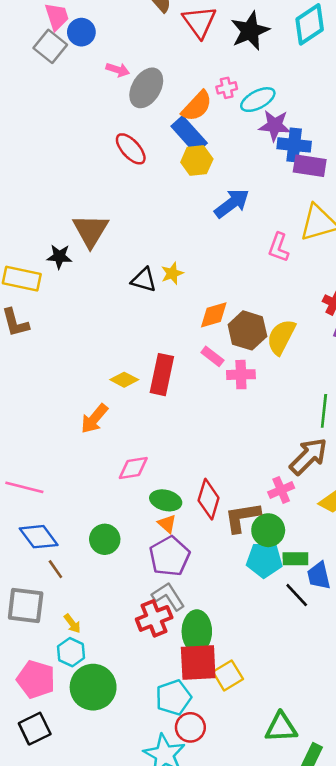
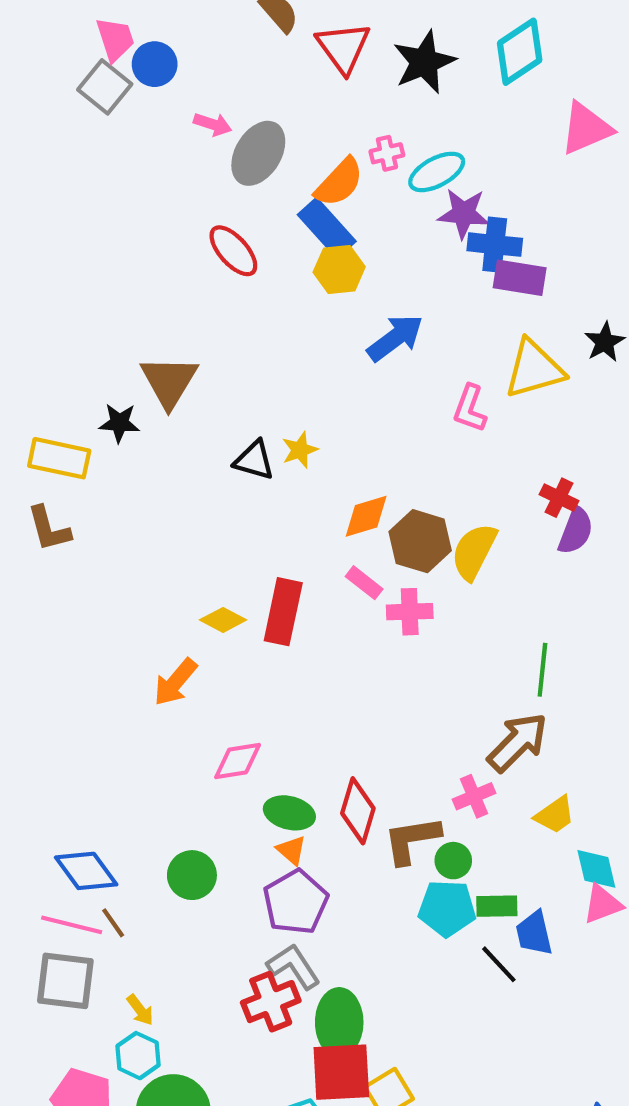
pink line: (24, 487) -> (72, 925), moved
green circle: (268, 530) -> (453, 861), size x0.7

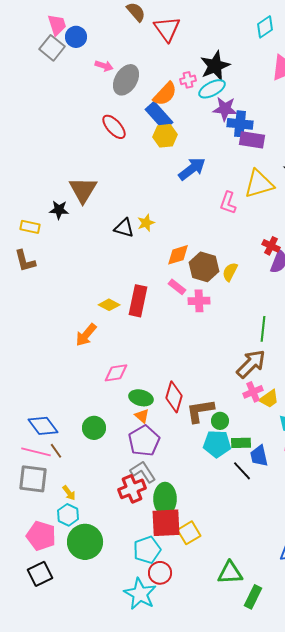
cyan diamond: (520, 52) -> (265, 27), moved, size x0.7
black star: (424, 62) -> (215, 66), moved
yellow rectangle: (59, 458) -> (30, 227), size x0.7
yellow semicircle: (474, 552) -> (230, 272), size x0.7
pink cross: (474, 796) -> (253, 392), moved

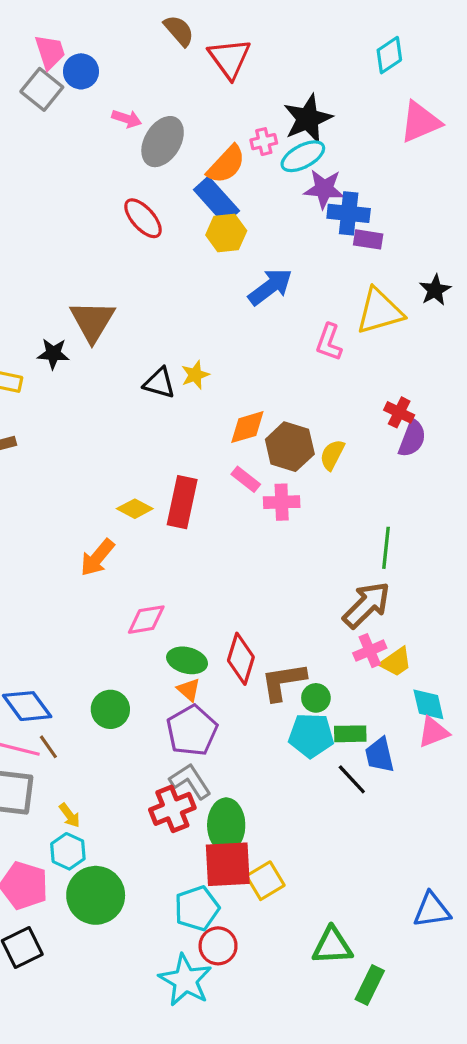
purple rectangle: (252, 140) -> (368, 239), size x0.7

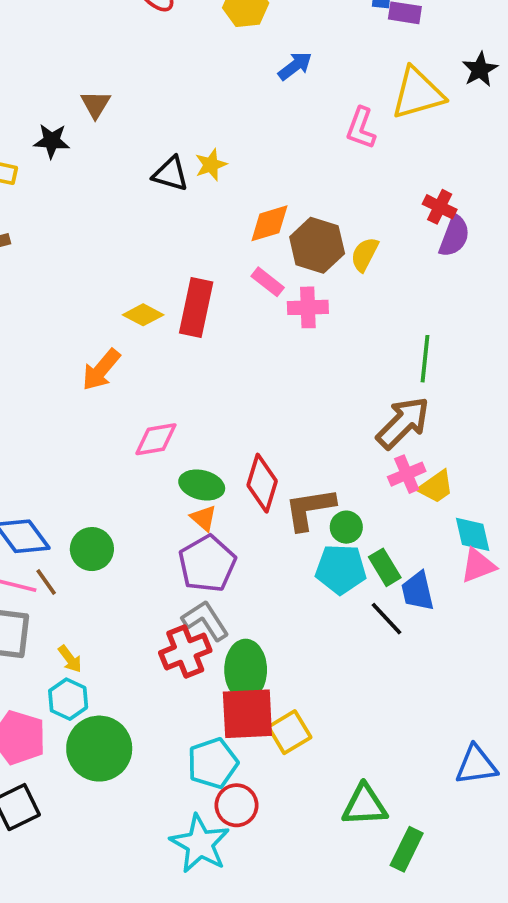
blue arrow: (270, 287) -> (295, 66), size x0.7
brown triangle: (92, 321) -> (96, 104), size x0.6
green circle: (110, 709) -> (92, 549), moved
green rectangle: (350, 734) -> (385, 567), turned 60

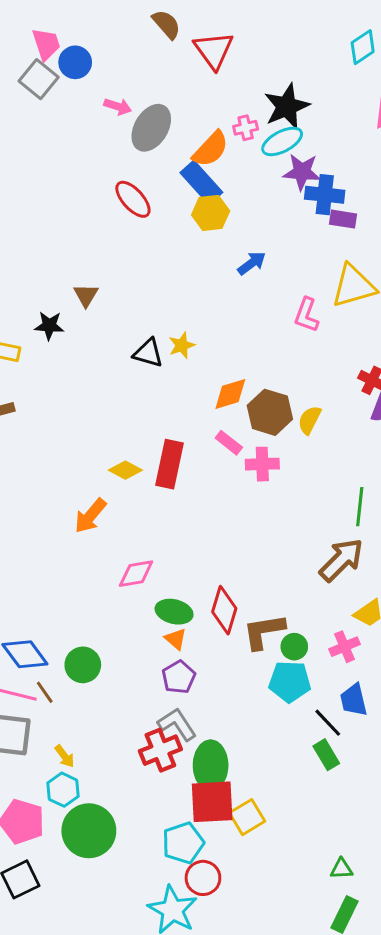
pink cross: (407, 474) -> (344, 647), moved
purple pentagon: (207, 564) -> (179, 677), size x0.7
green rectangle: (385, 567) -> (326, 755), moved
green triangle: (365, 805) -> (341, 869), moved, size x0.6

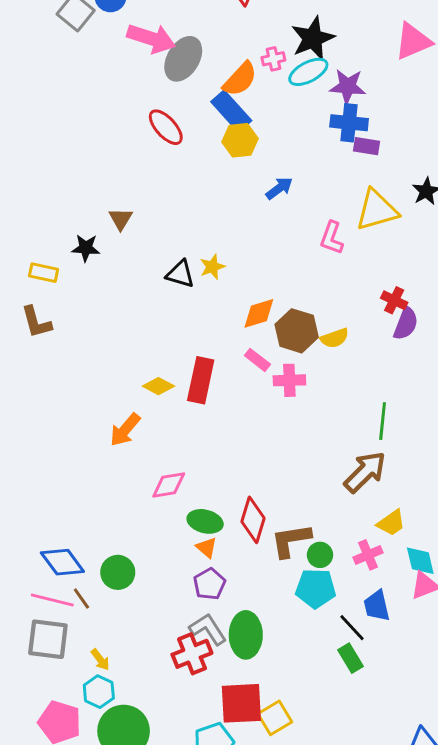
pink arrow: (118, 106) -> (151, 38), size x1.8
purple star: (302, 172) -> (348, 86), moved
yellow semicircle: (309, 420) -> (335, 338), turned -136
green ellipse: (211, 765) -> (246, 635), moved

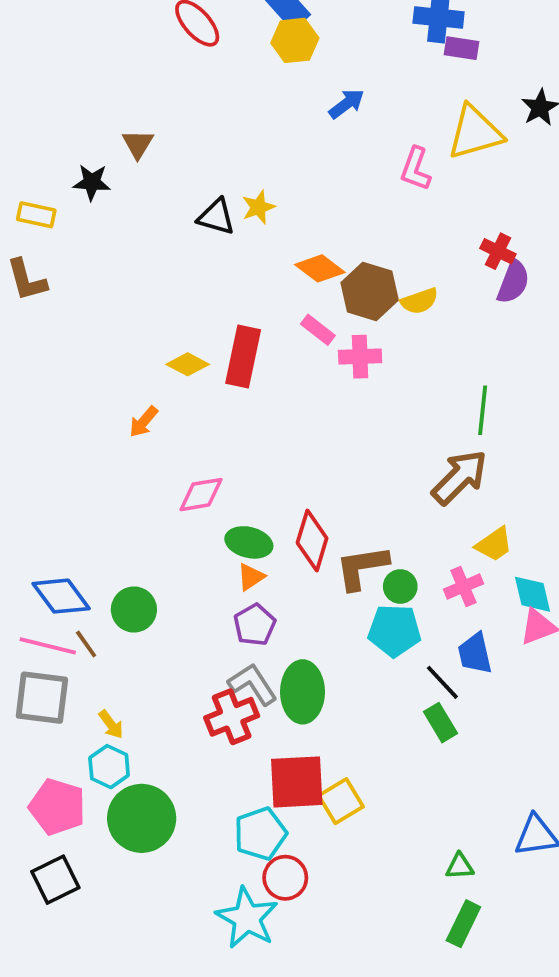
orange diamond: (259, 313) -> (320, 268), turned 54
orange arrow: (125, 430) -> (144, 422), size x0.7
orange triangle: (207, 548) -> (251, 577), turned 45

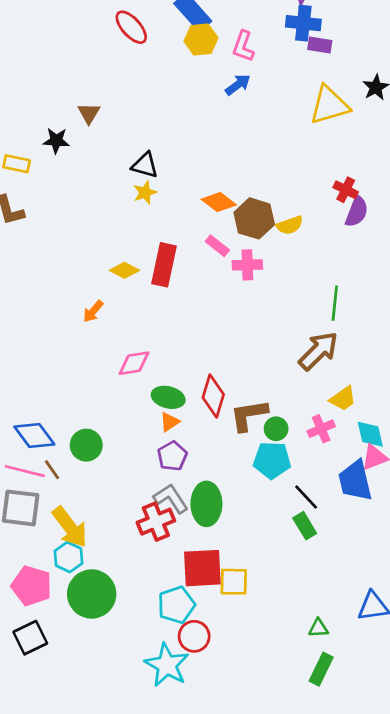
pink L-shape: (416, 169) -> (243, 46), moved
yellow star: (258, 207) -> (145, 192), moved
blue trapezoid: (475, 654) -> (355, 481), moved, size x1.4
yellow arrow: (111, 724) -> (70, 527), size x2.0
yellow square: (341, 801) -> (234, 582), turned 32

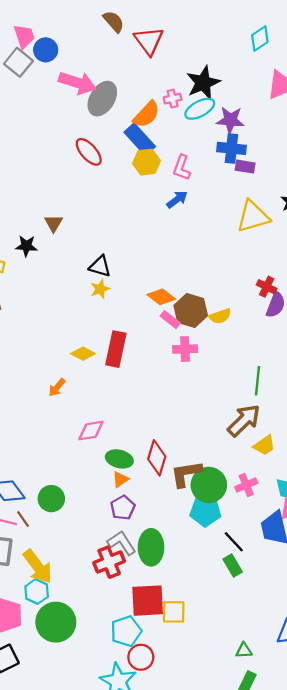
pink rectangle: (217, 246) -> (170, 320), moved
yellow trapezoid: (343, 399) -> (264, 445), moved
green circle: (276, 429) -> (209, 485), size x1.8

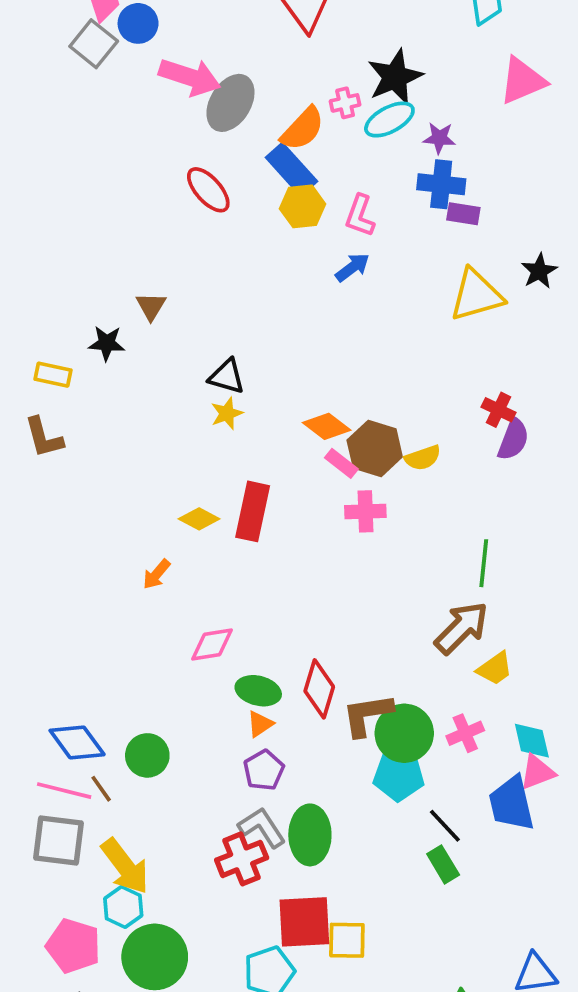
purple star: (230, 120) -> (439, 138), size x0.7

